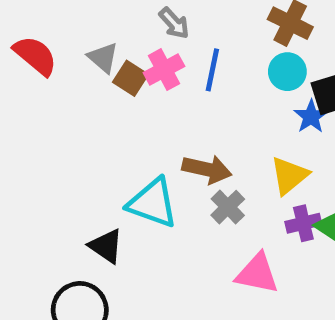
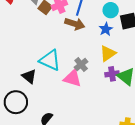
blue star: (311, 117) -> (106, 29), moved
brown arrow: (207, 169) -> (75, 24), moved
pink triangle: (257, 274) -> (72, 78), moved

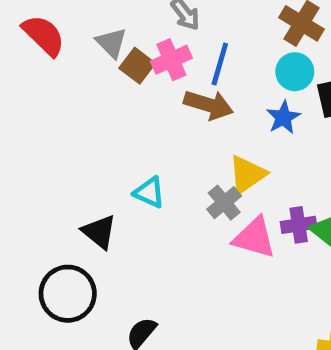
yellow triangle: (108, 54) -> (247, 174), moved
cyan triangle: (50, 60) -> (149, 192), size x0.6
pink triangle: (72, 78) -> (254, 238), moved

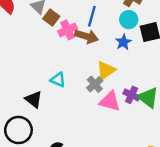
pink cross: (171, 60) -> (68, 30), moved
purple cross: (299, 225) -> (132, 95), turned 35

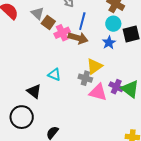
gray cross: (95, 84) -> (85, 78), turned -32

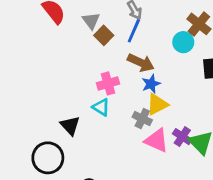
blue line: (82, 21) -> (134, 31), moved
cyan circle: (113, 24) -> (183, 42), moved
pink cross: (62, 33) -> (108, 83), moved
blue star: (109, 43) -> (151, 84), moved

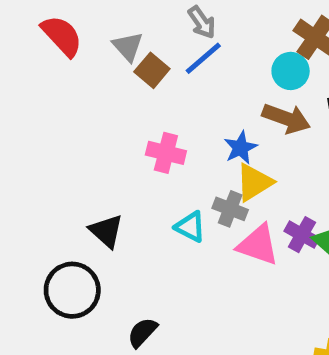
blue line: (134, 31) -> (203, 58), turned 30
brown arrow: (141, 63) -> (286, 118), moved
pink cross: (108, 83) -> (166, 153), turned 35
cyan triangle: (101, 107) -> (190, 227), moved

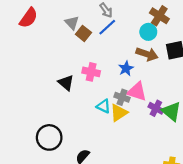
red semicircle: (62, 36) -> (29, 18), moved, turned 80
yellow triangle: (254, 182) -> (119, 113), moved
black triangle: (106, 231) -> (66, 83), moved
pink triangle: (258, 245) -> (137, 91), moved

